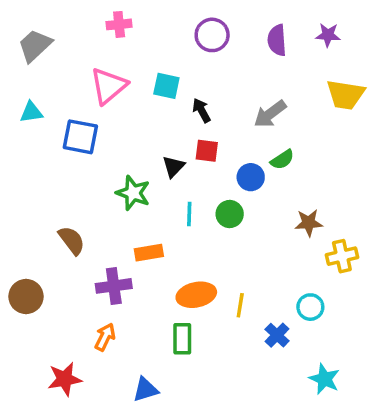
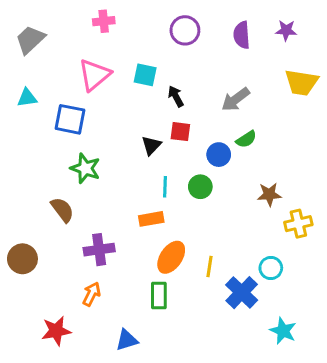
green star: (133, 193) -> (85, 168), moved
orange rectangle: (149, 253) -> (151, 219), moved
orange ellipse: (196, 295) -> (171, 257), turned -44
blue cross: (277, 335) -> (242, 293), size x1.5

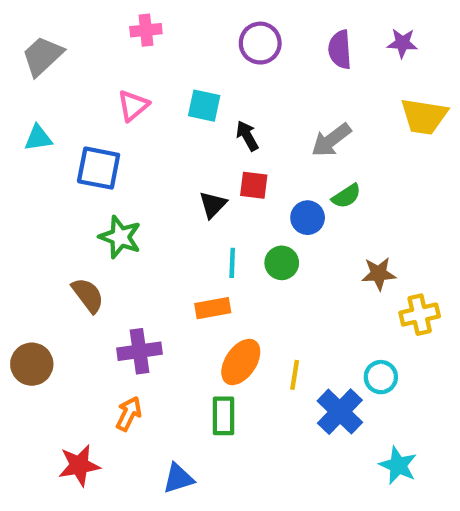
pink triangle: (95, 75) -> (133, 106), size x0.7

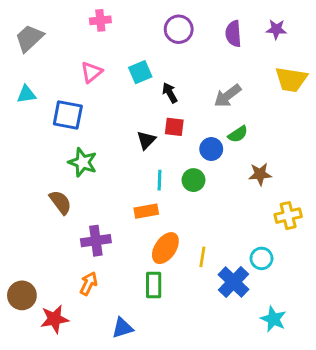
cyan square: (204, 106) -> (140, 72), turned -35
brown star: (379, 274) -> (260, 174), moved
brown circle: (32, 364) -> (22, 295), moved

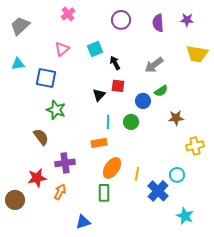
pink cross: (100, 20) -> (68, 14), turned -32
red star: (54, 319) -> (37, 178), moved

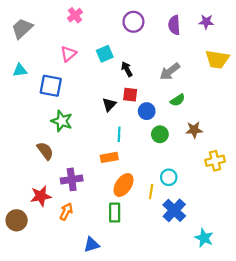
blue circle: (143, 101) -> (147, 111), moved
green circle: (131, 122) -> (160, 134), moved
cyan circle: (177, 175) -> (169, 177), moved

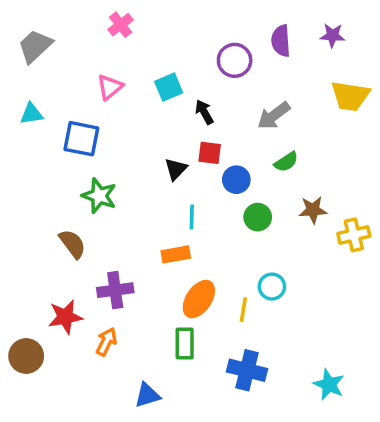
purple circle: (133, 22) -> (235, 60), moved
yellow cross: (215, 161) -> (354, 235), moved
blue cross: (174, 210) -> (247, 370), moved, turned -30

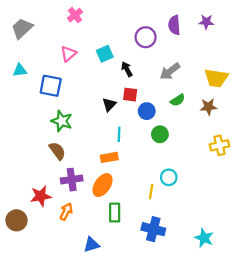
yellow trapezoid: (350, 96) -> (216, 78), moved
brown star: (313, 210) -> (208, 107), moved
brown semicircle: (72, 244) -> (57, 151), moved
orange ellipse: (199, 299) -> (103, 185), moved

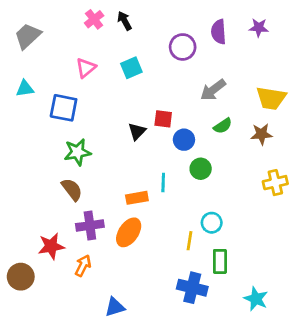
black arrow: (127, 69) -> (124, 21), moved
green star: (62, 121) -> (77, 152), turned -30
cyan line: (119, 134) -> (163, 183), moved
green rectangle: (115, 213) -> (220, 261), moved

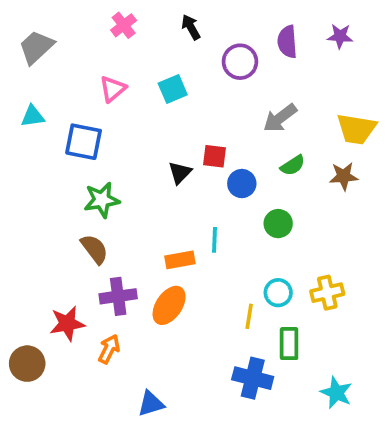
black arrow: (124, 21) -> (191, 27), moved
green circle: (201, 169) -> (278, 224), moved
yellow cross: (275, 183) -> (327, 293), moved

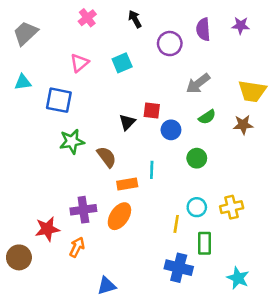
brown semicircle: (94, 249) -> (107, 157), moved

